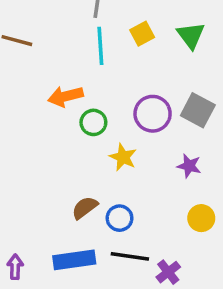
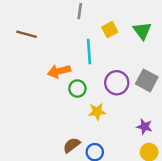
cyan line: (100, 46) -> (89, 52), moved
yellow star: (123, 157) -> (97, 112), turned -30
purple star: (189, 166) -> (144, 127), moved

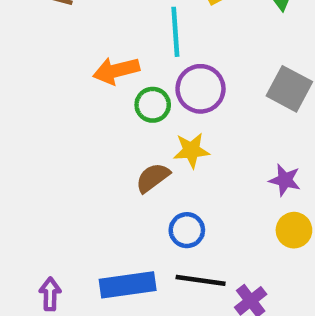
purple circle: (117, 83) -> (201, 89), moved
brown semicircle: (72, 145) -> (153, 178), moved

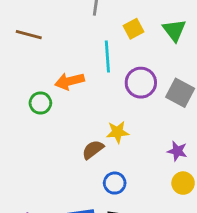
purple circle: (201, 89) -> (141, 83), moved
green circle: (153, 105) -> (40, 103), moved

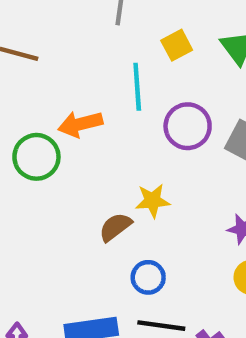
green circle: (40, 103) -> (36, 157), size x1.4

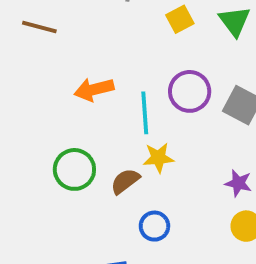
cyan line: (137, 87) -> (145, 113), moved
green circle: (36, 157) -> (74, 169), moved

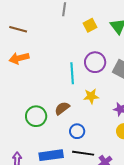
orange arrow: (94, 89) -> (19, 58), moved
yellow star: (158, 158) -> (91, 96), moved
green circle: (74, 169) -> (36, 116), moved

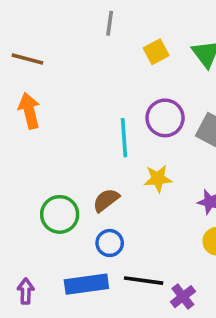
orange arrow: (19, 58) -> (29, 111), turned 90
blue circle: (77, 131) -> (110, 243), moved

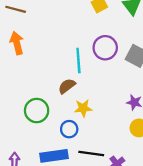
yellow star: (158, 179) -> (83, 108), moved
brown semicircle: (106, 200) -> (67, 86), moved

